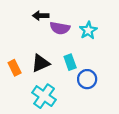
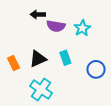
blue circle: (87, 79) -> (96, 69), moved

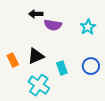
cyan star: (82, 28) -> (88, 27), moved
cyan rectangle: (65, 58) -> (62, 68), moved

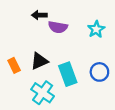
cyan rectangle: (62, 68) -> (68, 74), size x1.5

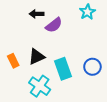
purple semicircle: (58, 27) -> (54, 25), turned -48
cyan star: (96, 29) -> (87, 12), moved

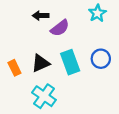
blue circle: (92, 67) -> (101, 59), moved
cyan rectangle: (63, 69) -> (70, 62), moved

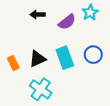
purple semicircle: (60, 28) -> (67, 22), moved

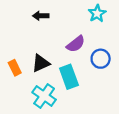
purple semicircle: (67, 22) -> (76, 44), moved
cyan rectangle: (65, 58) -> (69, 77), moved

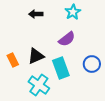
cyan star: (97, 13) -> (73, 12), moved
blue circle: (101, 59) -> (92, 64), moved

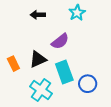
purple semicircle: (67, 39) -> (60, 41), moved
blue circle: (92, 64) -> (88, 84), moved

